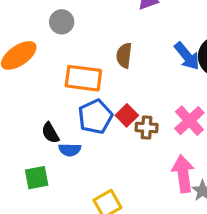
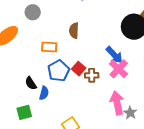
blue arrow: (187, 56) -> (114, 55), moved
orange rectangle: (83, 78) -> (49, 47), size x0.7
blue semicircle: (70, 150) -> (44, 93), turned -72

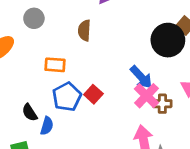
brown semicircle: (74, 31) -> (84, 30), moved
brown cross: (92, 75) -> (162, 104), moved

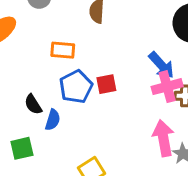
red square: (93, 94) -> (106, 84), turned 36
pink cross: (146, 96) -> (167, 87), turned 30

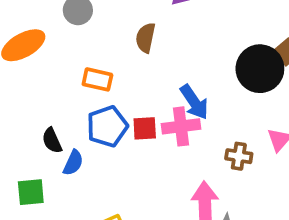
blue arrow: (161, 65) -> (194, 102), moved
pink cross: (167, 87) -> (181, 126), moved

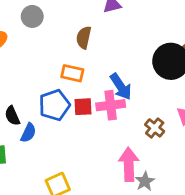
orange rectangle: (97, 79) -> (72, 73), moved
brown cross: (239, 156) -> (155, 128), turned 30

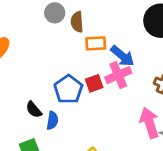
gray circle: (32, 16) -> (55, 13), moved
orange rectangle: (72, 73) -> (96, 43), moved

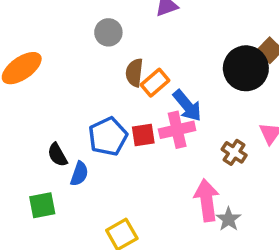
brown semicircle: (77, 22) -> (134, 73), moved
orange rectangle: (96, 43) -> (155, 83), turned -48

